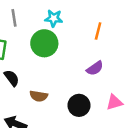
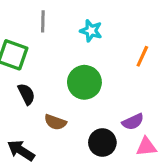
green circle: (44, 43) -> (84, 82), moved
purple semicircle: (95, 68) -> (133, 122), moved

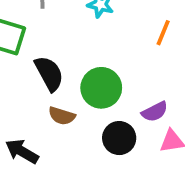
green circle: (84, 82) -> (101, 88), moved
black semicircle: (26, 94) -> (49, 73), moved, size x1.4

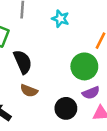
green circle: (101, 88) -> (84, 66), moved

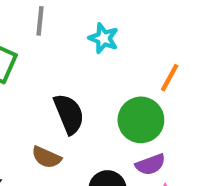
black semicircle: (23, 62) -> (69, 114), moved

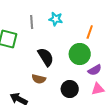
gray line: (40, 21) -> (32, 22), moved
purple semicircle: (150, 164) -> (95, 70), moved

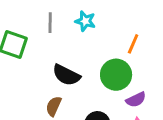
black semicircle: (46, 57) -> (66, 75), turned 144
brown semicircle: (39, 79) -> (54, 106), turned 96

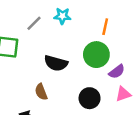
gray line: (50, 23) -> (34, 23), turned 56
brown semicircle: (54, 106) -> (41, 92), moved, turned -35

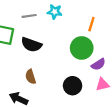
gray line: (34, 23) -> (29, 16), turned 32
black semicircle: (56, 63) -> (31, 45), moved

